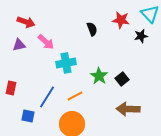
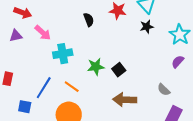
black star: (141, 36) -> (147, 27), moved
green star: (99, 76) -> (96, 67), turned 30
orange line: (75, 96) -> (72, 87), turned 63

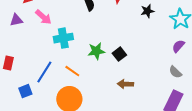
gray semicircle: (164, 90) -> (175, 72), moved
brown arrow: (125, 100) -> (125, 84), size x0.7
blue square: (25, 107) -> (25, 91), turned -32

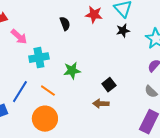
black square: (119, 54) -> (109, 85), moved

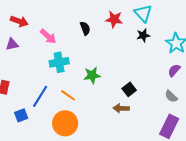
pink arrow: (19, 37) -> (48, 36), moved

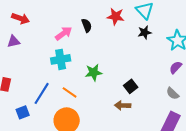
pink arrow: (48, 36) -> (64, 33), moved, turned -78

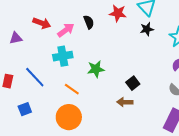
red arrow: (21, 18) -> (42, 23), moved
blue line: (42, 93) -> (35, 77), moved, turned -75

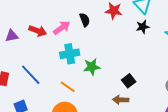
red arrow: (42, 23) -> (38, 31), moved
cyan cross: (63, 56) -> (70, 54), moved

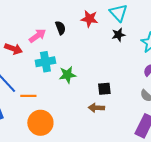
red arrow: (38, 31) -> (13, 49), moved
black square: (129, 81) -> (104, 89), turned 32
orange line: (68, 87) -> (28, 96), moved, turned -35

